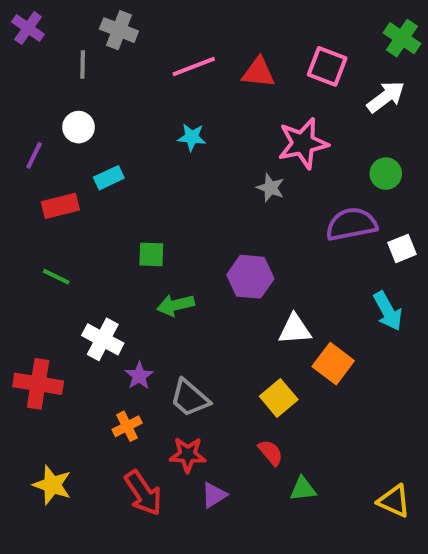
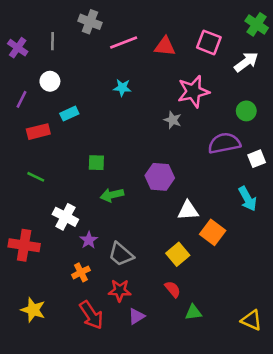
purple cross: (28, 28) -> (18, 48), moved
gray cross: (119, 30) -> (90, 22), moved

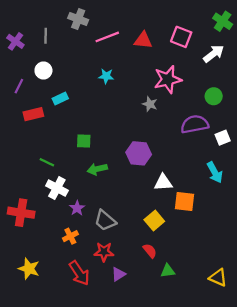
green line: (36, 177) -> (47, 162), moved
orange square: (213, 232) -> (185, 201), turned -30

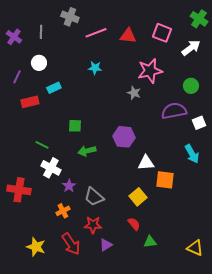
yellow star: (29, 269) -> (36, 247), moved

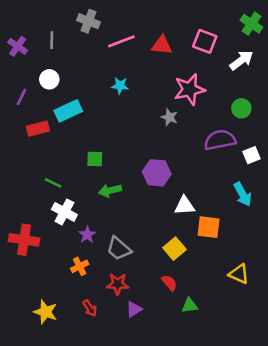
cyan rectangle: (54, 88) -> (68, 111), size x1.5
red arrow: (71, 244) -> (90, 308), size x0.6
yellow triangle: (195, 248) -> (239, 274), moved

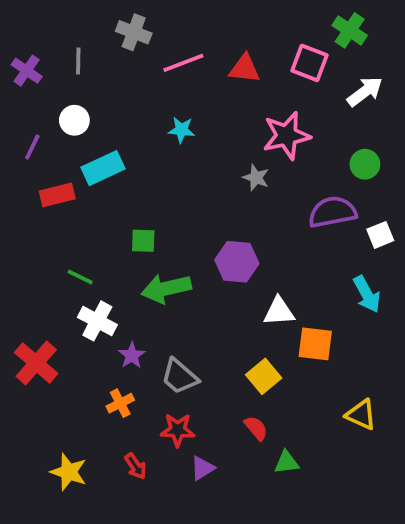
green cross: (252, 24) -> (350, 30), moved
green arrow: (110, 191) -> (166, 288), size x1.4
red cross: (24, 240) -> (36, 363), turned 32

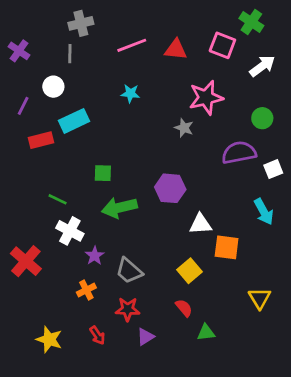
gray cross: (134, 32) -> (81, 23), moved, turned -35
gray line: (78, 61) -> (70, 54), moved
yellow triangle: (361, 415) -> (260, 298), turned 35

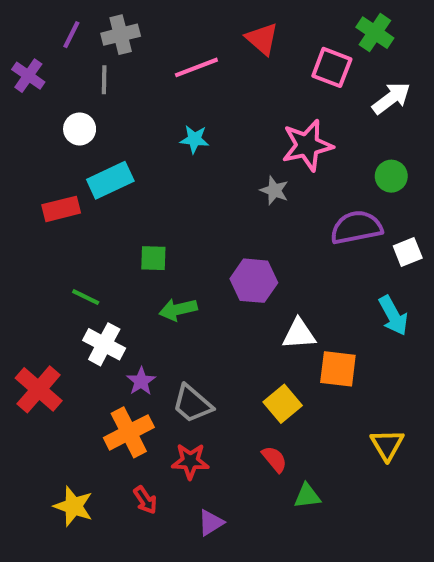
red triangle: (176, 49) -> (262, 39), moved, turned 35
purple line: (23, 106) -> (71, 35), moved
green arrow: (119, 208) -> (178, 309), size x0.7
orange cross: (86, 290) -> (129, 432), size x1.6
purple triangle: (145, 337) -> (211, 523), moved

